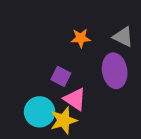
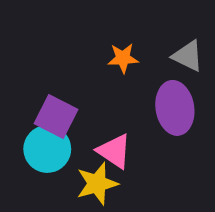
purple square: (61, 76) -> (56, 117), moved, size x1.4
cyan circle: (40, 112) -> (47, 149), moved

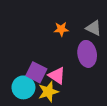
purple square: (56, 117) -> (36, 72), moved
cyan circle: (47, 149) -> (23, 87), moved

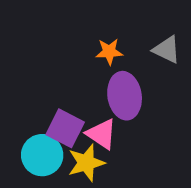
purple ellipse: (87, 54) -> (125, 96), moved

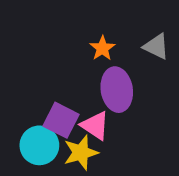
orange star: (109, 52) -> (102, 48), turned -30

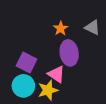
purple square: (61, 120) -> (27, 63), moved

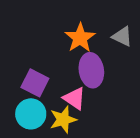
orange star: (61, 28) -> (80, 38), size x1.5

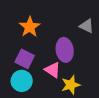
orange star: (80, 38) -> (30, 27), moved
yellow star: (63, 120) -> (71, 85), moved

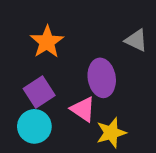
purple square: (25, 59) -> (39, 92), turned 30

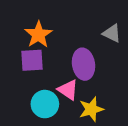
purple square: (39, 92) -> (32, 60), moved, turned 30
cyan circle: (34, 126) -> (45, 104), moved

